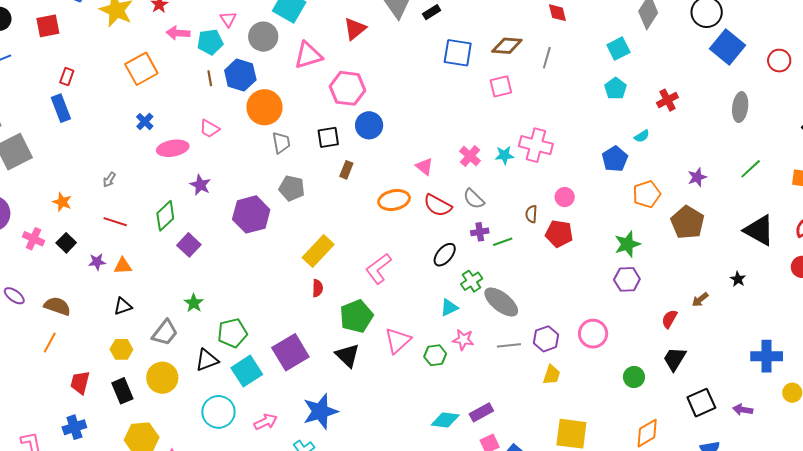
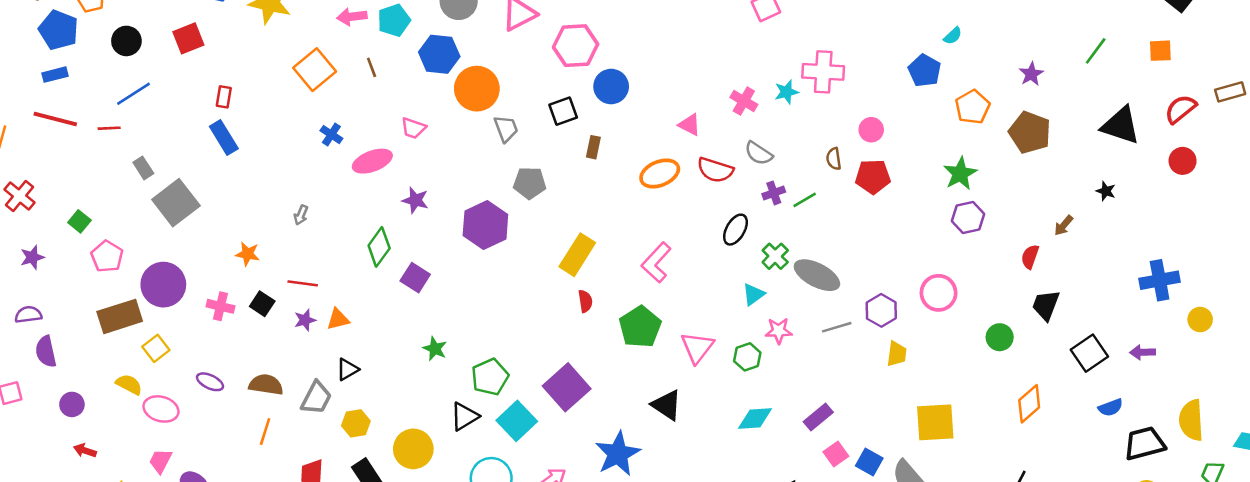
brown line: (210, 78) -> (372, 67), moved
red line: (115, 222) -> (303, 283), moved
gray trapezoid: (165, 333) -> (316, 398), moved
black triangle: (347, 355) -> (667, 405), moved
cyan diamond: (445, 420) -> (755, 419), moved

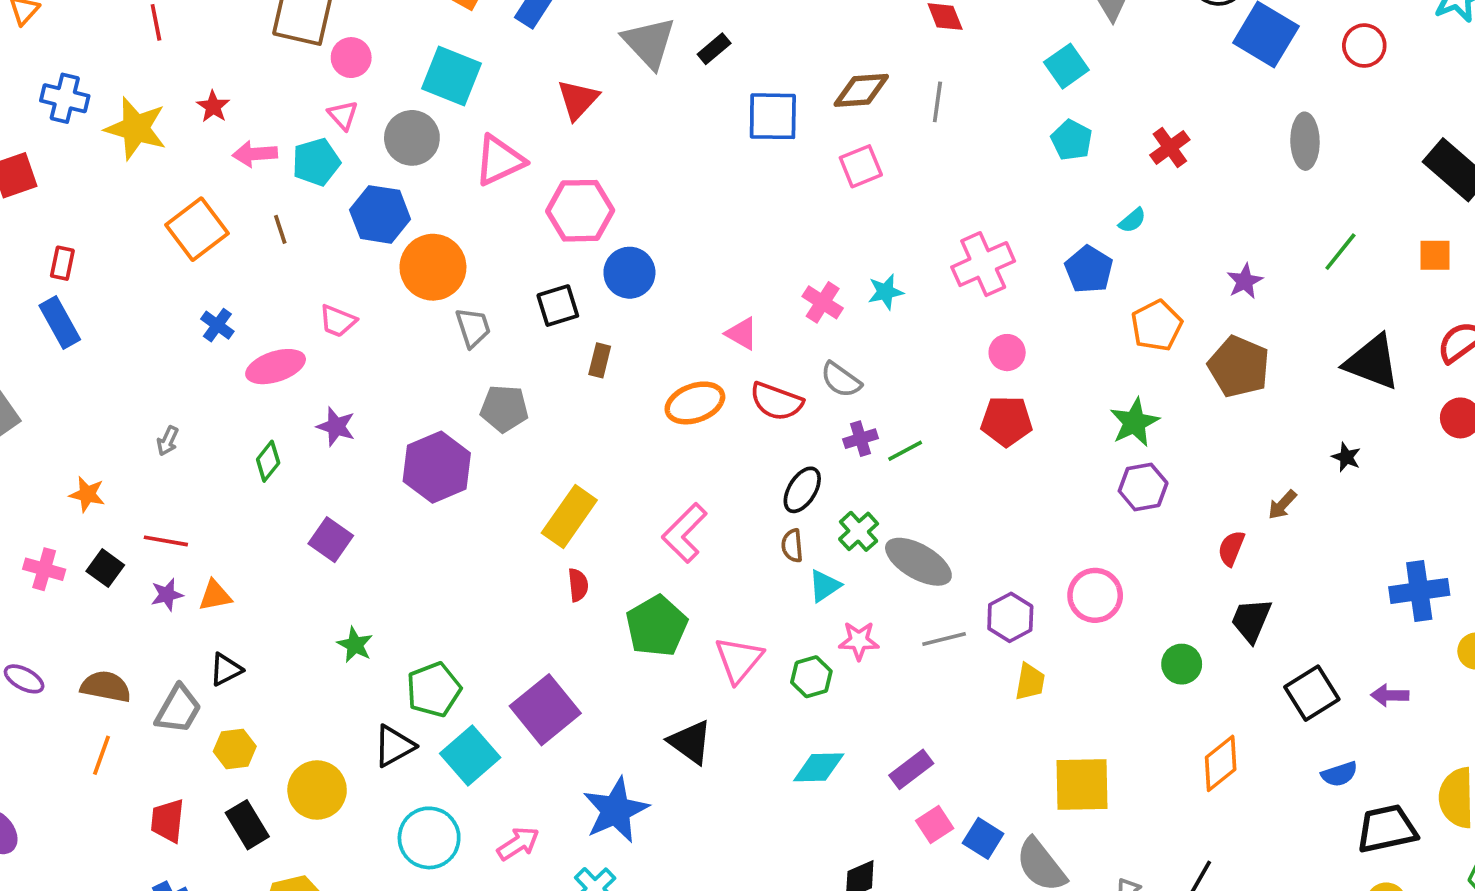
pink cross: (823, 72) -> (983, 264), moved, turned -30
brown semicircle: (834, 159) -> (792, 546), moved
green diamond: (379, 247) -> (268, 461), moved, size x0.7

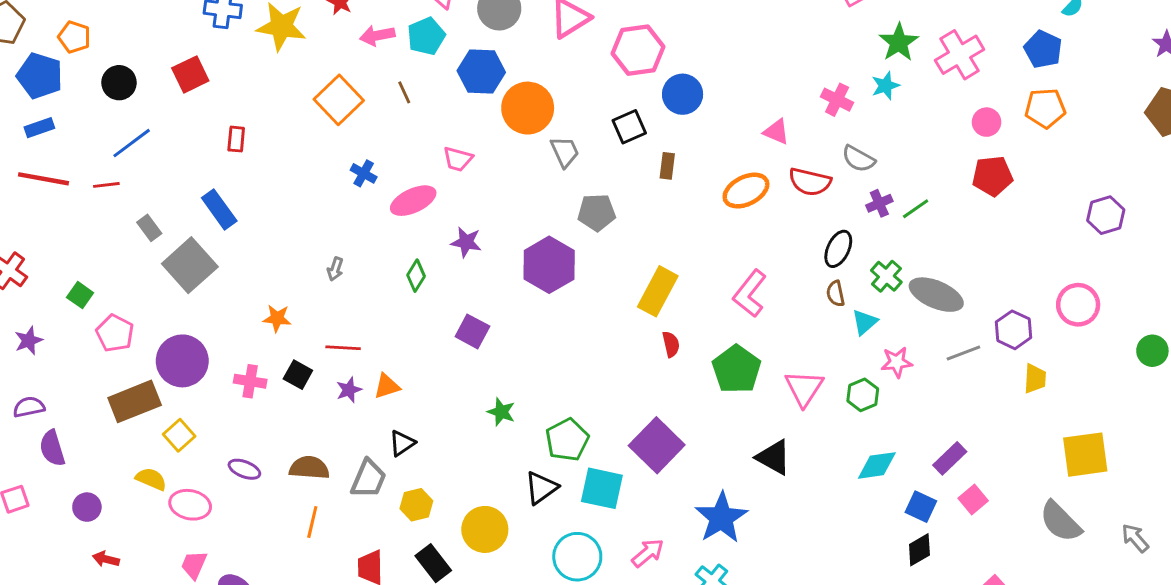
blue rectangle: (60, 323) -> (219, 209), moved
orange pentagon: (1157, 326) -> (1045, 108), moved, turned 30
green star: (1134, 422) -> (899, 42), moved
cyan square: (470, 756) -> (602, 488), turned -30
blue square: (983, 838) -> (921, 507), moved

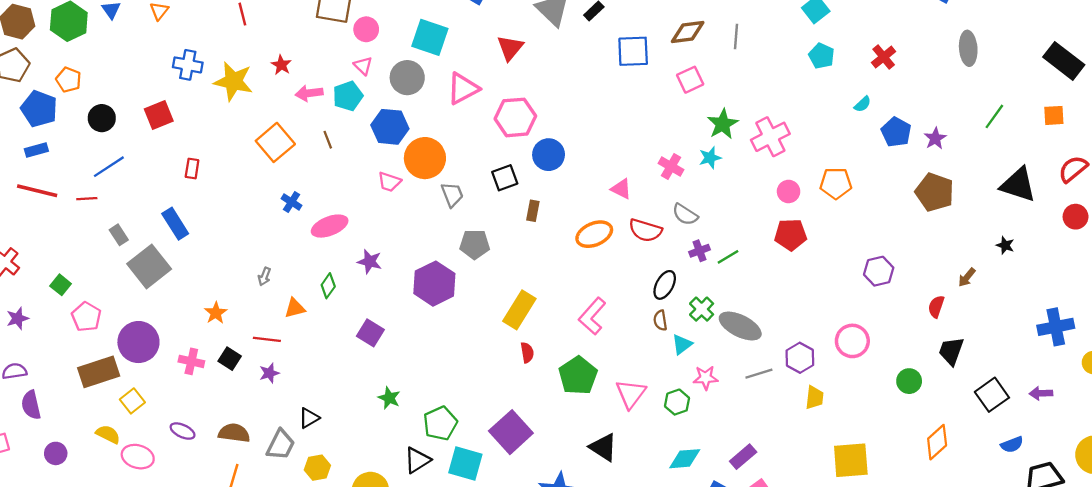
blue pentagon: (1043, 49) -> (896, 132), moved
pink trapezoid: (458, 159) -> (389, 182), moved
orange star: (277, 318) -> (216, 313), turned 30
orange triangle: (387, 386) -> (295, 308), moved

